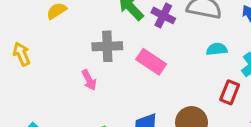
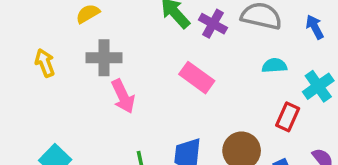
gray cross: (107, 46) -> (104, 58), moved
pink arrow: (89, 80) -> (123, 96), size x1.4

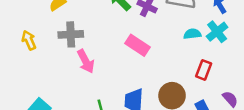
cyan cross: (318, 86) -> (217, 32), moved

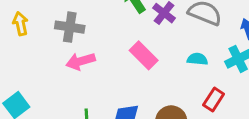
cyan semicircle: (192, 34) -> (197, 59), moved
pink arrow: (86, 61) -> (81, 61), turned 90

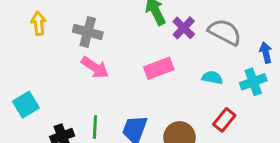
pink rectangle: (144, 55) -> (159, 68), turned -72
pink arrow: (81, 61) -> (95, 67), turned -136

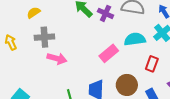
pink rectangle: (159, 68) -> (109, 53), moved
cyan semicircle: (212, 78) -> (135, 39), size x1.5

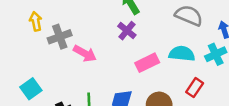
purple cross: (105, 13) -> (127, 31), moved
gray cross: (44, 37) -> (60, 37), moved, turned -30

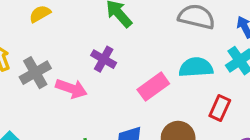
purple cross: (127, 31) -> (104, 59), moved

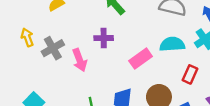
purple cross: (104, 59) -> (104, 38), turned -30
pink arrow: (71, 89) -> (80, 60), turned 50

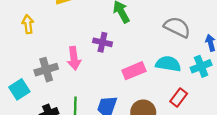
gray cross: (53, 48) -> (46, 70), moved

